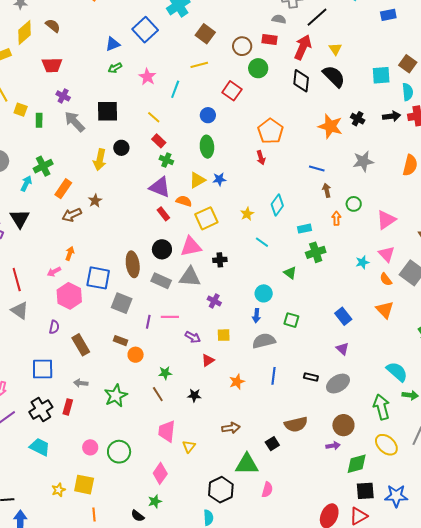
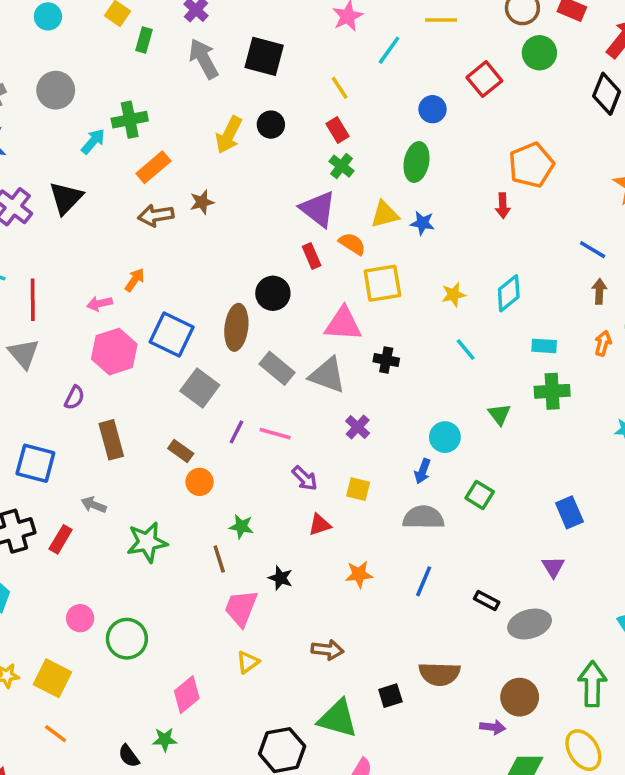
black circle: (162, 249) -> (273, 293), moved
pink trapezoid: (167, 431) -> (241, 608), moved
orange line: (94, 514) -> (56, 734), turned -64

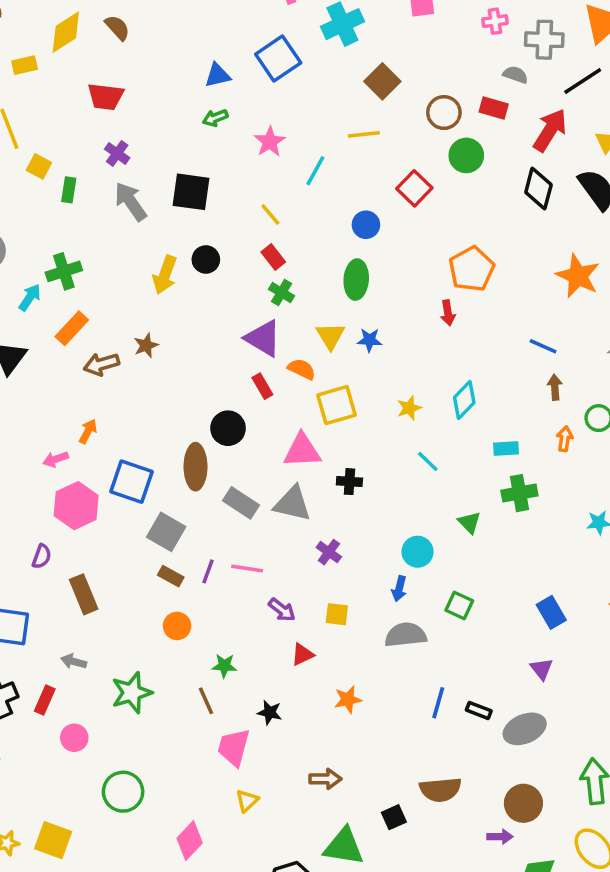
orange rectangle: (153, 167) -> (72, 328), moved
yellow triangle: (385, 214) -> (331, 336), turned -40
brown rectangle: (181, 451) -> (171, 576), moved
blue line: (424, 581) -> (438, 703), moved
pink circle: (80, 618) -> (74, 738), moved

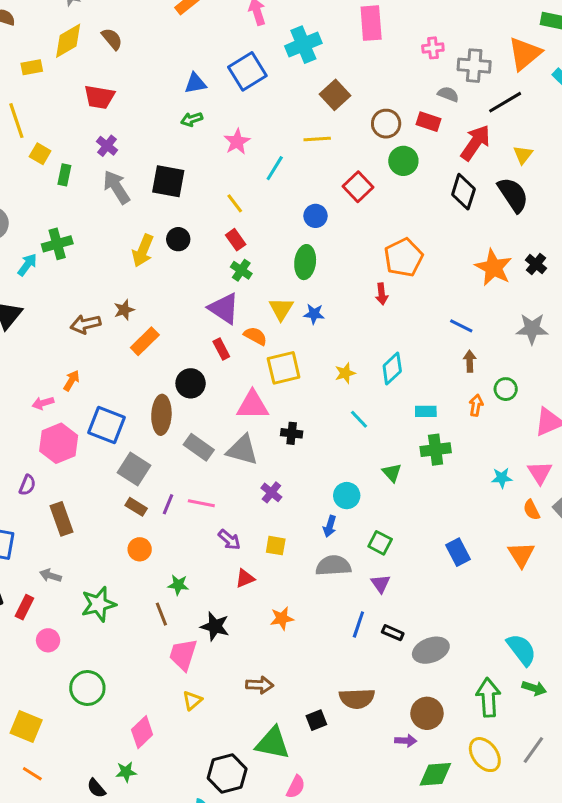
orange rectangle: (72, 328) -> (145, 341), moved
purple triangle: (542, 669) -> (381, 584), moved
black star: (270, 712) -> (215, 626), size x1.4

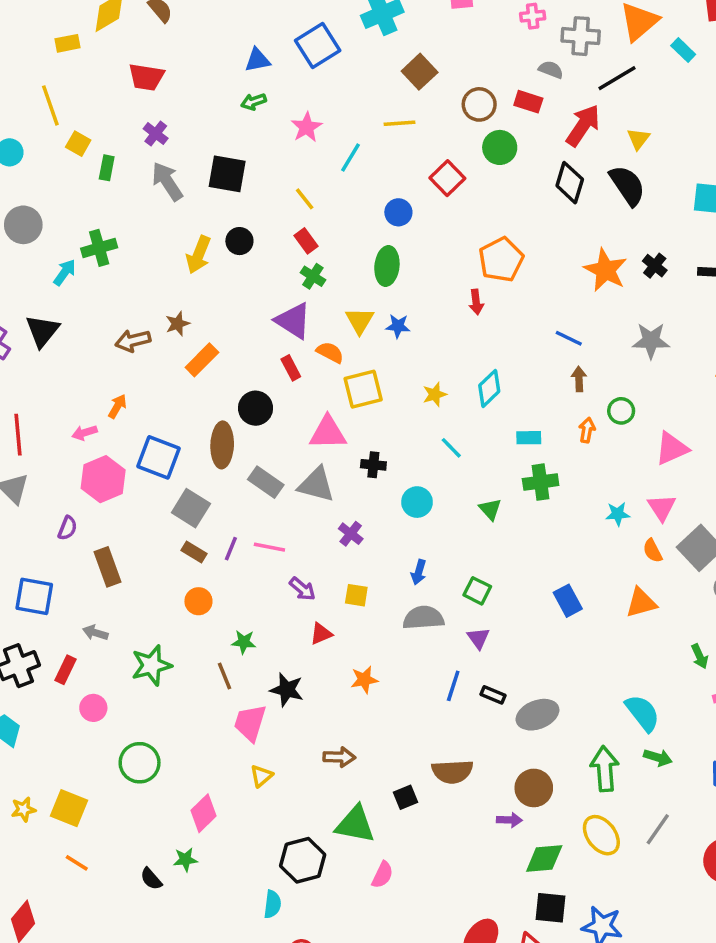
cyan circle: (347, 496) -> (417, 502), moved
orange triangle: (521, 555) -> (641, 603), turned 48

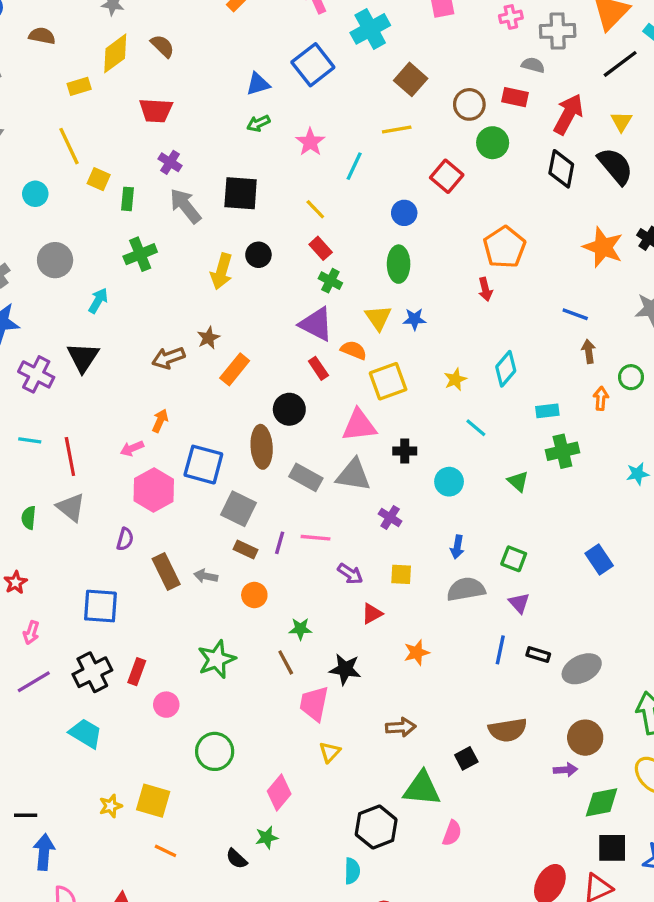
black line: (617, 78) -> (620, 64), moved
green cross: (99, 248) -> (140, 254), moved
gray arrow: (95, 633) -> (206, 576), moved

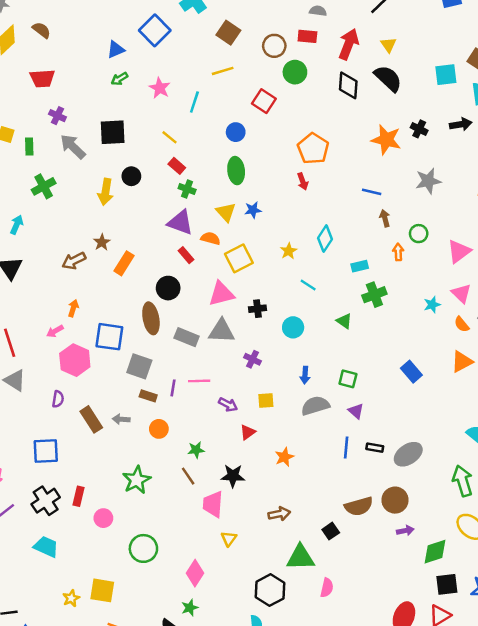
brown circle: (585, 738) -> (395, 500), moved

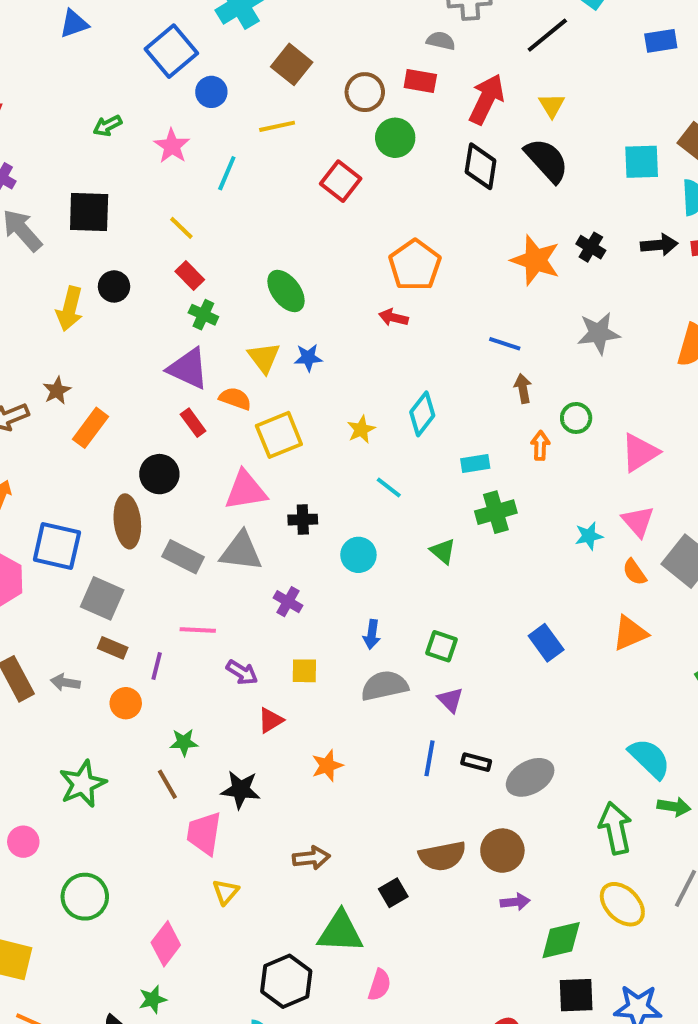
blue triangle: (116, 50) -> (74, 24), moved
blue circle: (236, 132) -> (211, 92), moved
green ellipse: (236, 171) -> (286, 291), turned -35
red arrow: (303, 181) -> (393, 318), turned 119
purple line: (173, 388) -> (157, 666), moved

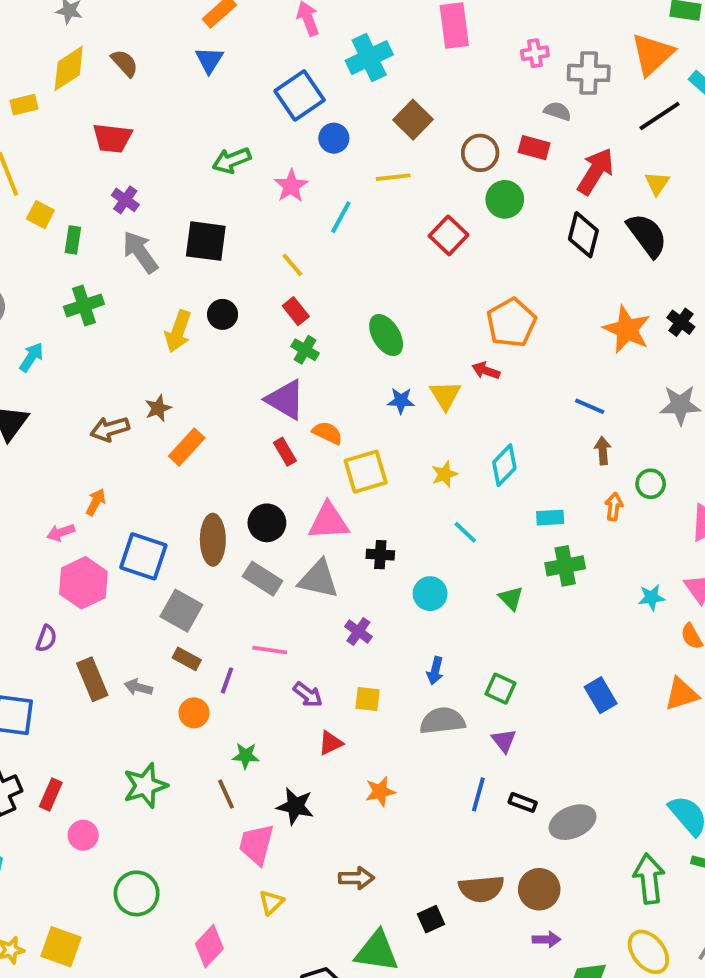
blue triangle: (74, 24) -> (209, 60), turned -44
green arrow: (107, 126) -> (232, 160), size x1.4
yellow triangle: (264, 358) -> (445, 395), moved
black circle: (159, 474) -> (267, 523), moved

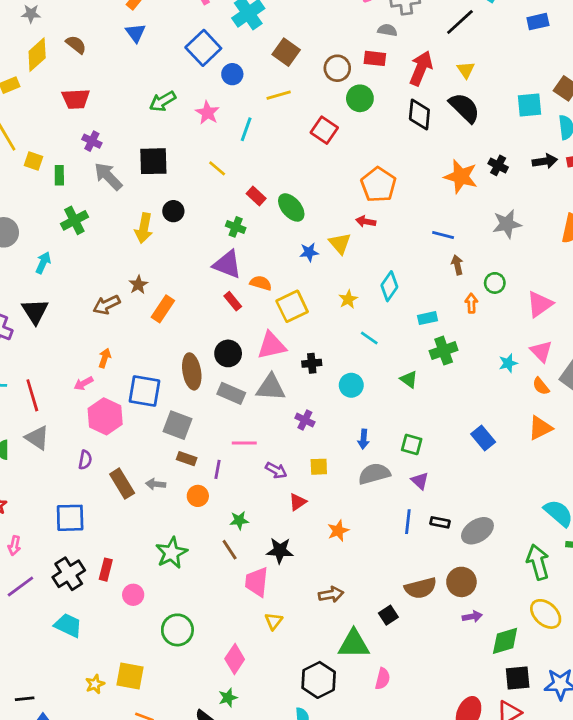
red rectangle: (296, 311) -> (256, 196), moved

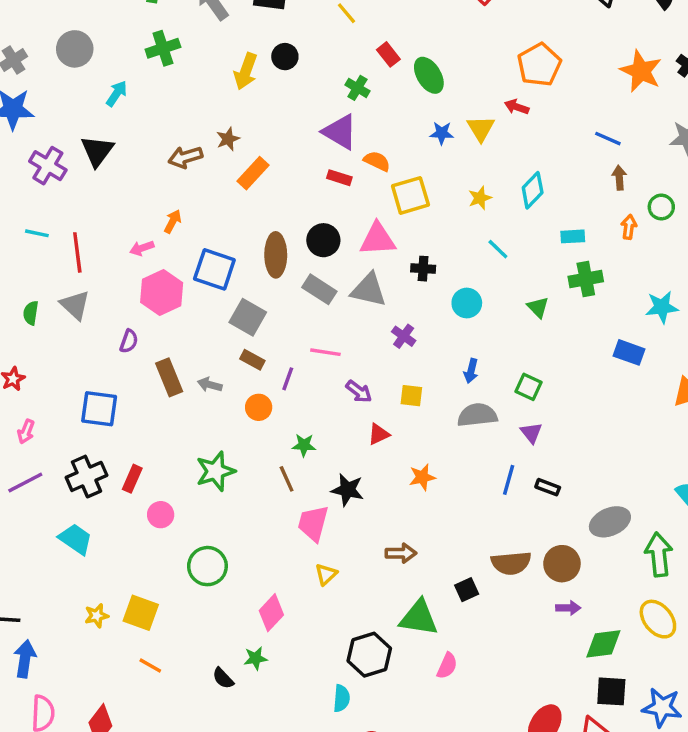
red rectangle: (233, 301) -> (339, 178), turned -42
cyan star: (508, 363) -> (662, 307), size x1.4
blue rectangle: (483, 438) -> (629, 352), moved, turned -40
gray ellipse: (477, 531) -> (610, 522), moved

